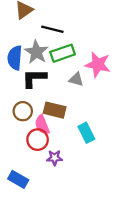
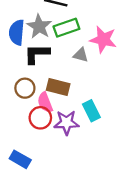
purple star: (55, 158) -> (66, 123), moved, size x1.5

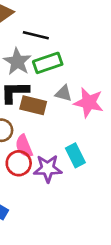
pink star: (103, 40) -> (89, 103), moved
brown rectangle: (58, 87) -> (33, 105), moved

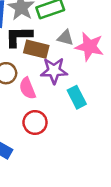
red circle: (19, 163) -> (35, 122), moved
purple star: (48, 169) -> (54, 71), moved

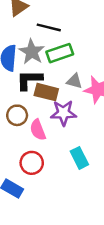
cyan rectangle: (77, 97) -> (79, 158), moved
red circle: (35, 122) -> (32, 163), moved

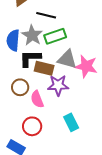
gray triangle: (74, 81) -> (67, 59), size x1.5

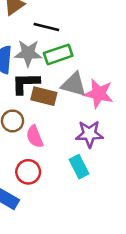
gray star: (32, 35) -> (28, 53), turned -30
purple star: (58, 85) -> (89, 134), moved

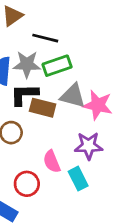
pink semicircle: (35, 137) -> (52, 161), moved

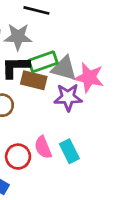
green rectangle: (57, 66) -> (43, 62), moved
purple star: (89, 146) -> (68, 97), moved
pink semicircle: (52, 161) -> (43, 147), moved

